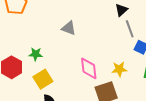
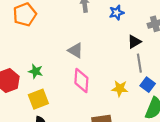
pink diamond: (89, 68) -> (81, 81), moved
yellow star: (119, 69) -> (120, 89), moved

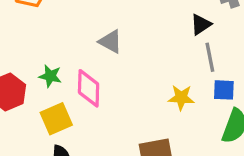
pink diamond: (81, 81) -> (89, 88), moved
blue square: (148, 85) -> (224, 90), turned -32

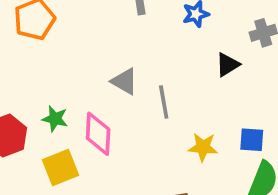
gray line: (210, 57) -> (164, 102), moved

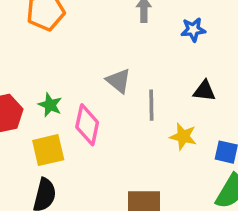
black triangle: (228, 65) -> (204, 91), moved, turned 30
yellow star: (203, 147) -> (183, 136), moved

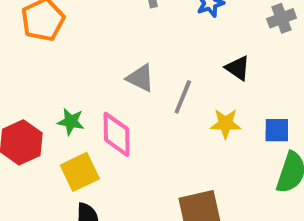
black triangle: (204, 91) -> (238, 68), turned 40
gray line: (151, 105) -> (183, 97), turned 36

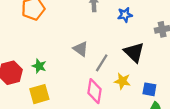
black triangle: (238, 68) -> (134, 52), size x1.5
pink diamond: (117, 134) -> (94, 91), moved

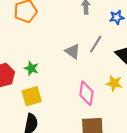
gray line: (102, 63) -> (96, 44), moved

